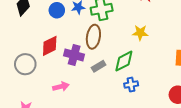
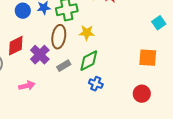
yellow star: (140, 33) -> (87, 33), moved
purple cross: (74, 55) -> (40, 55), turned 30
blue cross: (131, 85) -> (96, 84), turned 32

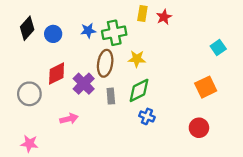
blue circle: (23, 11) -> (53, 34), moved
orange square: (148, 58) -> (206, 87), turned -30
gray rectangle: (64, 66) -> (111, 96), turned -64

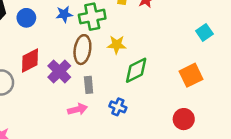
green diamond: (139, 90) -> (136, 70), moved
blue cross: (147, 116) -> (118, 107), moved
pink arrow: (69, 119) -> (78, 109), moved

